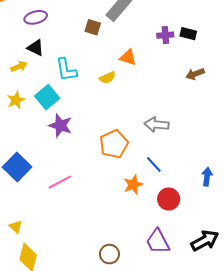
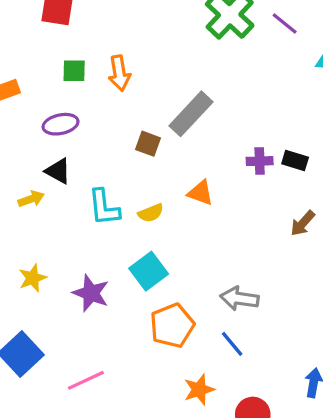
brown arrow: (195, 74) -> (303, 223), turned -30
yellow semicircle: (107, 78) -> (151, 213), moved
cyan square: (47, 97) -> (149, 271), moved
yellow star: (16, 100) -> (33, 278), moved
blue line: (154, 164) -> (232, 344), moved

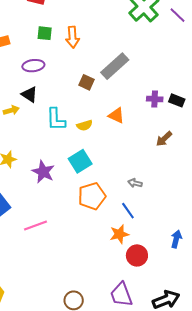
brown arrow: (303, 223) -> (164, 139), moved
gray arrow: (239, 299) -> (135, 183), size x0.6
orange star: (199, 390) -> (119, 234), moved

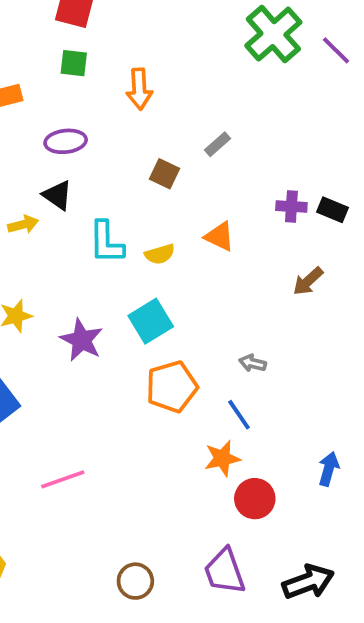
green square: (45, 33) -> (74, 63), moved
gray rectangle: (115, 66) -> (218, 144), size x0.5
pink line: (36, 225) -> (63, 479), moved

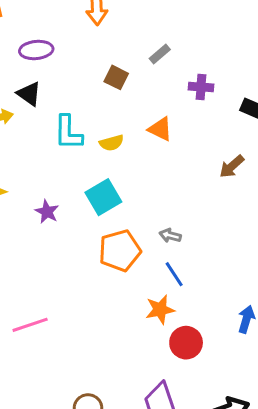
purple cross: (291, 207) -> (201, 87), moved
purple star: (82, 340) -> (47, 212), size x0.7
gray arrow: (253, 363) -> (170, 236), moved

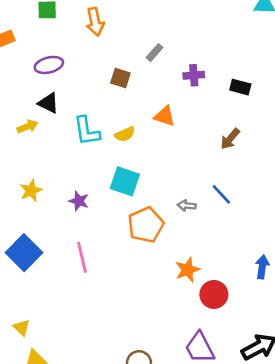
cyan square: (103, 197) -> (125, 181), turned -32
blue line: (174, 274) -> (221, 194), moved
pink line: (30, 325) -> (82, 257), moved, turned -76

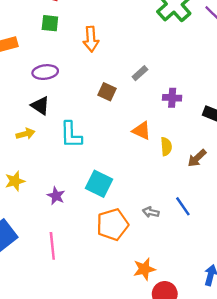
yellow arrow: (27, 127) -> (25, 134), moved
yellow semicircle: (125, 134) -> (166, 146), moved, turned -78

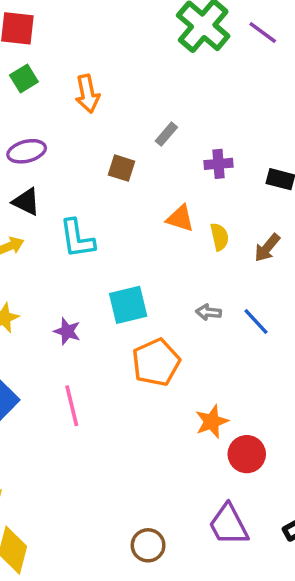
green square: (50, 23) -> (24, 78), turned -30
cyan square: (99, 184) -> (128, 305), turned -32
gray arrow: (151, 212) -> (209, 312), moved

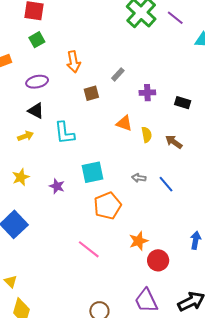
orange arrow: (87, 94) -> (73, 62), moved
brown square: (122, 168) -> (91, 93), turned -35
brown arrow: (267, 248) -> (174, 142), turned 84
pink line: (72, 406) -> (89, 249), moved, turned -40

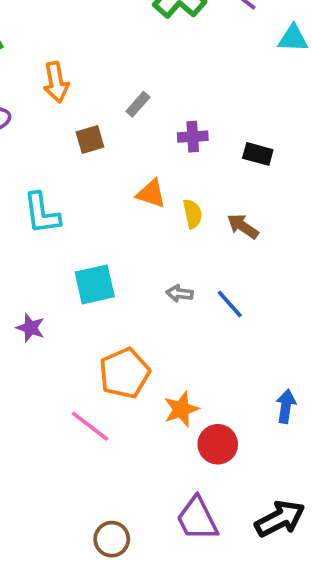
purple star: (57, 186) -> (30, 328), moved
orange pentagon: (108, 206) -> (124, 373), moved

